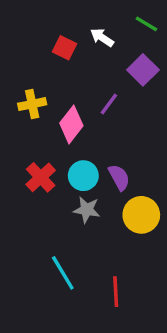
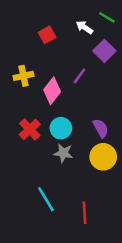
white arrow: (102, 38) -> (85, 27), moved
red square: (65, 48) -> (47, 35), turned 35
purple semicircle: (119, 177) -> (101, 128), moved

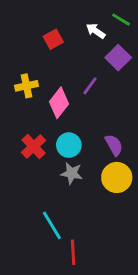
red line: (85, 213) -> (73, 252), moved

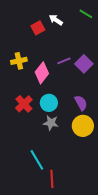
white arrow: (96, 31) -> (56, 20), moved
purple square: (118, 58) -> (84, 64), moved
purple line: (90, 86) -> (64, 61), turned 32

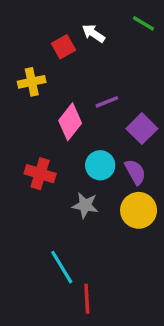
yellow cross: (19, 61) -> (32, 82), moved
purple square: (84, 64) -> (142, 129), moved
cyan circle: (49, 103) -> (100, 165), moved
red cross: (24, 104) -> (40, 174), turned -30

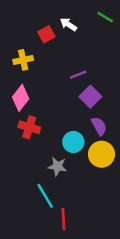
pink diamond: (70, 122) -> (21, 98), moved
purple square: (142, 129) -> (90, 97), moved
cyan circle: (100, 165) -> (73, 142), moved
gray star: (85, 205) -> (57, 166), moved

